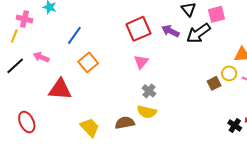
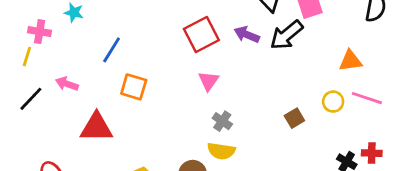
orange square: (88, 62) -> (134, 87), turned -30
yellow circle: (229, 73) -> (333, 102), moved
brown square: (214, 83) -> (294, 118), moved

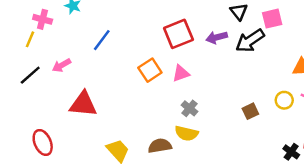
purple arrow: (247, 35) -> (217, 37), turned -42
pink triangle: (208, 81) -> (181, 73), turned 30
pink arrow: (67, 84) -> (62, 65), turned -54
orange square: (134, 87) -> (150, 70), moved, turned 35

